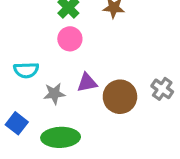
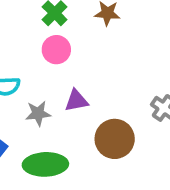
brown circle: (120, 97) -> (115, 139), moved

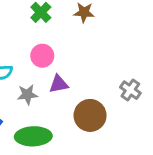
pink circle: (56, 50) -> (42, 56), moved

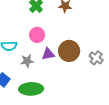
brown circle: (90, 115) -> (69, 51), moved

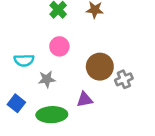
purple triangle: (48, 54) -> (85, 99), moved
gray cross: (96, 58) -> (124, 79), moved, turned 32

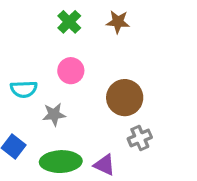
gray cross: (124, 79) -> (140, 138), moved
purple triangle: (85, 99) -> (104, 165), moved, turned 36

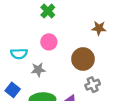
brown star: (118, 22) -> (99, 28), moved

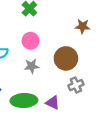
gray star: (38, 70) -> (32, 66), moved

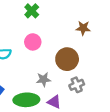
gray star: (32, 66) -> (43, 79), moved

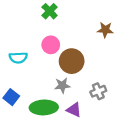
brown circle: (67, 59) -> (72, 61), moved

